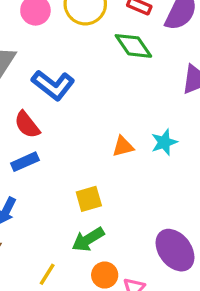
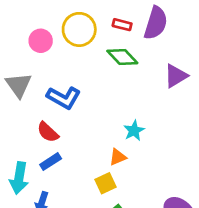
cyan star: (164, 142) -> (134, 131), moved
orange triangle: (123, 146) -> (118, 157), moved

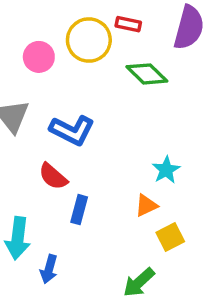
red rectangle: (122, 25) -> (128, 24), moved
blue rectangle: (51, 162) -> (79, 210), moved, turned -40
yellow square: (106, 183) -> (170, 237), moved

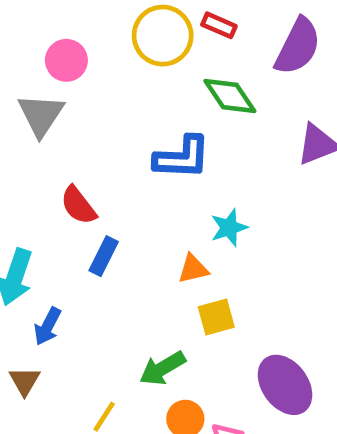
pink circle: (39, 57) -> (66, 60), moved
blue L-shape: (72, 130) -> (182, 157), moved, turned -36

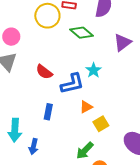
blue L-shape: (182, 157) -> (72, 84), moved
red semicircle: (78, 205) -> (44, 72), moved
cyan star: (229, 228) -> (93, 70), moved

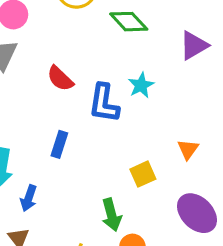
blue L-shape: (72, 84) -> (104, 103), turned 105
orange triangle: (86, 107) -> (188, 149), moved, turned -32
green arrow: (85, 151) -> (111, 215), turned -66

